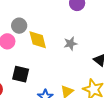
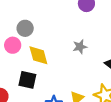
yellow diamond: (38, 40) -> (38, 55), moved

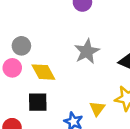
gray star: (80, 47) -> (87, 51), size x1.5

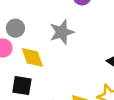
gray star: (87, 51) -> (62, 32), moved

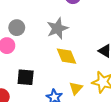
yellow diamond: (32, 57) -> (67, 56), moved

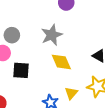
black square: (26, 77) -> (21, 70), moved

